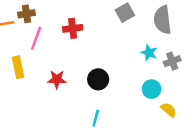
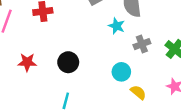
cyan star: (149, 53) -> (117, 26), moved

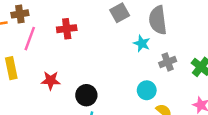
black circle: (68, 62) -> (86, 95), moved

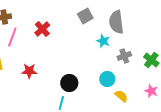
red cross: (67, 29) -> (42, 29), turned -35
black circle: (86, 95) -> (69, 83), moved

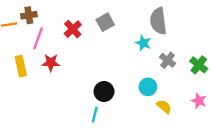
gray square: (85, 16) -> (105, 22), moved
gray cross: (124, 56) -> (168, 60), turned -32
red star: (29, 71) -> (51, 63), moved

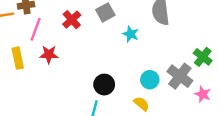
cyan star: (143, 43) -> (131, 34), moved
gray cross: (168, 60) -> (180, 76), moved, size x1.5
yellow semicircle: (164, 107) -> (141, 104), moved

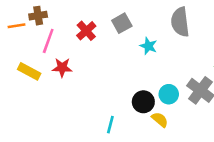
yellow rectangle: (18, 58) -> (29, 71), turned -50
black circle: (104, 85) -> (143, 102), moved

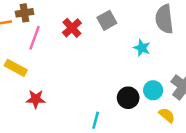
cyan star: (148, 46) -> (142, 48), moved
red star: (62, 68) -> (36, 99), moved
yellow semicircle: (160, 120) -> (167, 115), moved

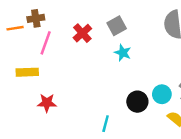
cyan star: (142, 48) -> (123, 53), moved
yellow rectangle: (16, 68) -> (27, 72), turned -30

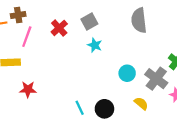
cyan circle: (162, 94) -> (127, 73), moved
black circle: (137, 102) -> (104, 109), moved
cyan line: (106, 124) -> (80, 108), turned -40

